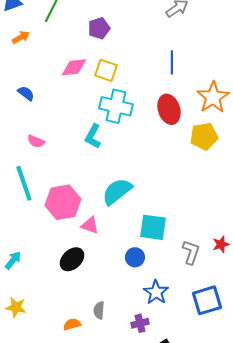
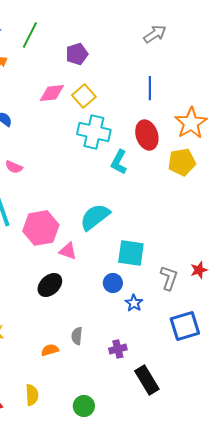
yellow square: (106, 70) -> (84, 96), turned 30
cyan L-shape: (93, 136) -> (119, 162), moved
blue star: (156, 292) -> (134, 303), moved, size x0.7

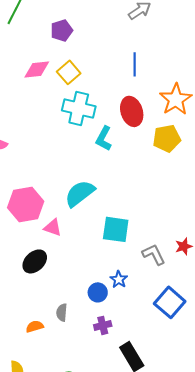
gray L-shape: (169, 278) -> (154, 254), turned -45
blue circle: (113, 283) -> (98, 292), moved
blue square: (185, 326) -> (170, 302), turned -32

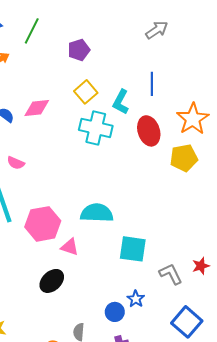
pink diamond: (37, 69) -> (37, 108), moved
cyan L-shape: (104, 138) -> (121, 102), moved
cyan semicircle: (80, 193) -> (97, 213), turned 40

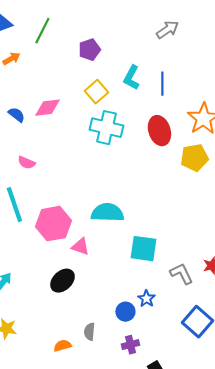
cyan L-shape: (121, 102) -> (131, 78), moved

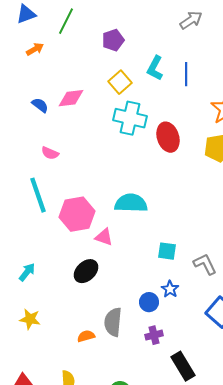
red ellipse: (159, 131) -> (168, 137), moved
cyan square: (143, 249) -> (167, 251), moved, size x0.7
gray semicircle: (89, 332) -> (113, 322), size x1.6

